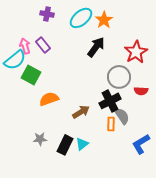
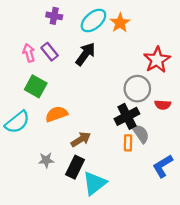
black arrow: (96, 47) -> (85, 54), moved
cyan semicircle: (15, 60) -> (17, 122), moved
brown arrow: (81, 112) -> (81, 139), moved
cyan triangle: (82, 144) -> (95, 183), moved, size x1.6

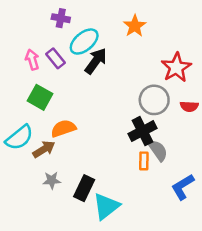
cyan ellipse: (93, 21) -> (84, 42), moved
red semicircle: (163, 105) -> (189, 106), moved
brown arrow: (81, 139) -> (44, 149), moved

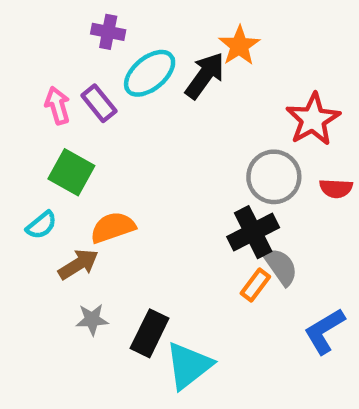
black arrow: (96, 61) -> (205, 76), moved
cyan semicircle: (19, 138) -> (41, 225), moved, size x0.6
orange rectangle: (144, 161) -> (255, 285), turned 36

